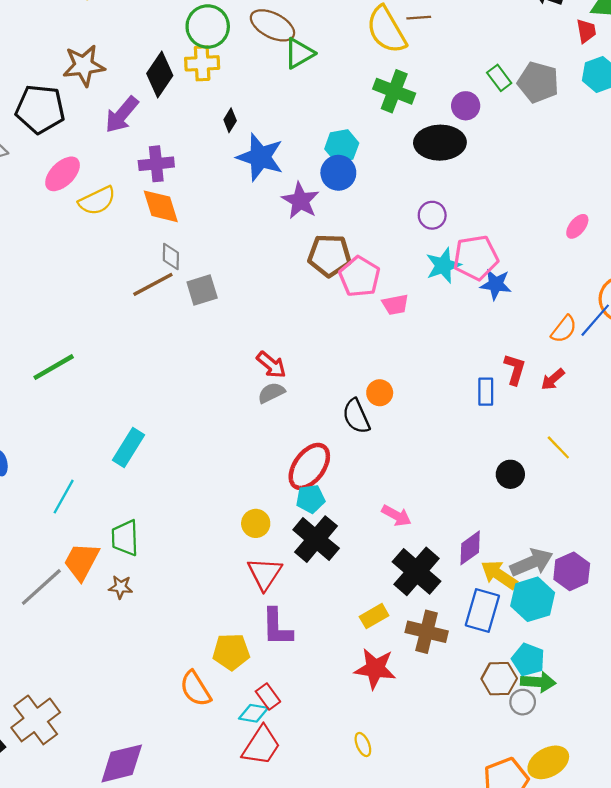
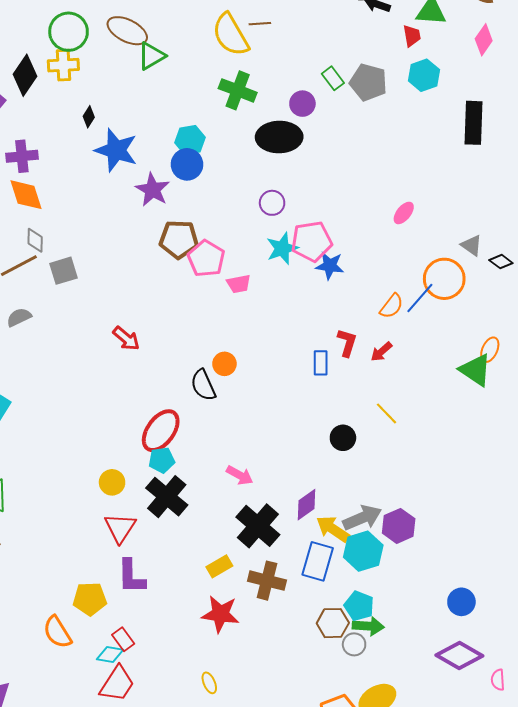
gray semicircle: (271, 393) -> (19, 317), moved

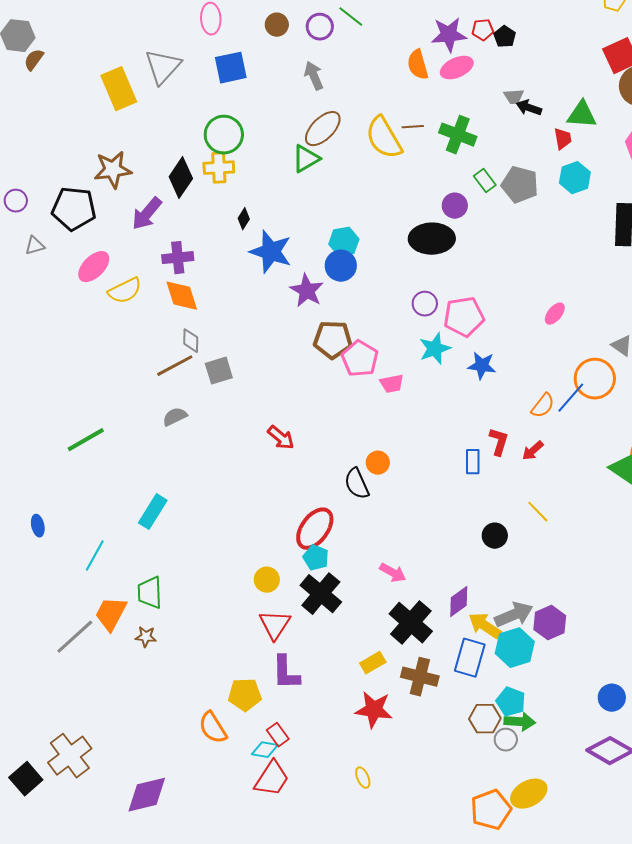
brown ellipse: (127, 31) -> (323, 129), moved, turned -72
green cross: (238, 90) -> (458, 135), moved
pink pentagon: (312, 241) -> (464, 317), moved
cyan pentagon: (162, 460) -> (316, 558), turned 30

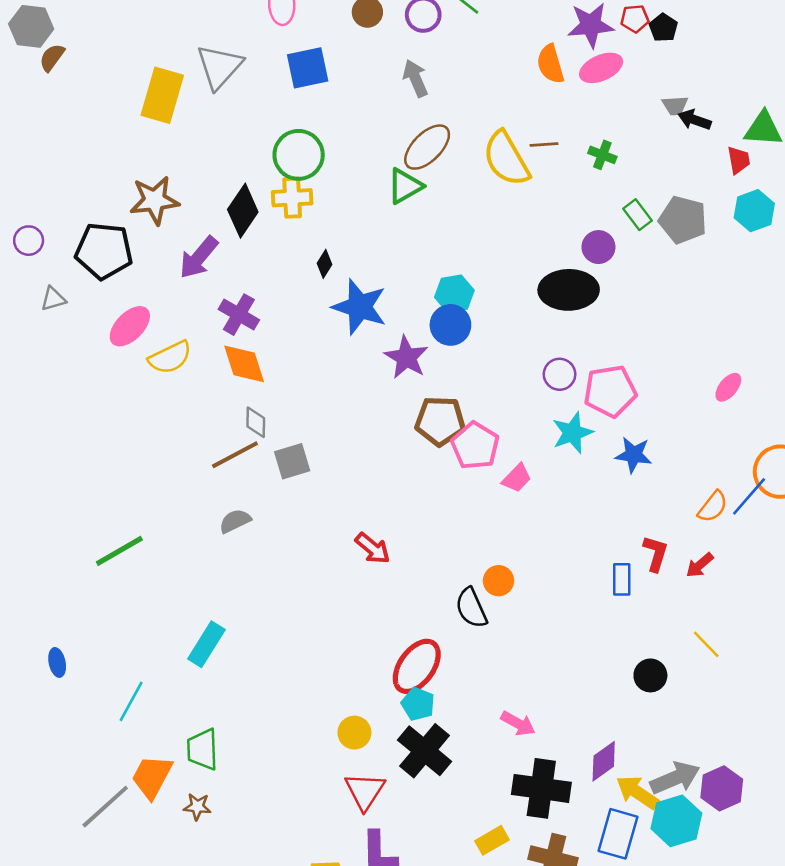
yellow rectangle: (119, 89) -> (162, 95), turned 39
green cross: (458, 135) -> (602, 155), size x0.6
purple cross: (178, 258) -> (239, 315), turned 36
pink trapezoid: (392, 384) -> (517, 478), turned -35
black cross: (411, 623) -> (541, 788), turned -33

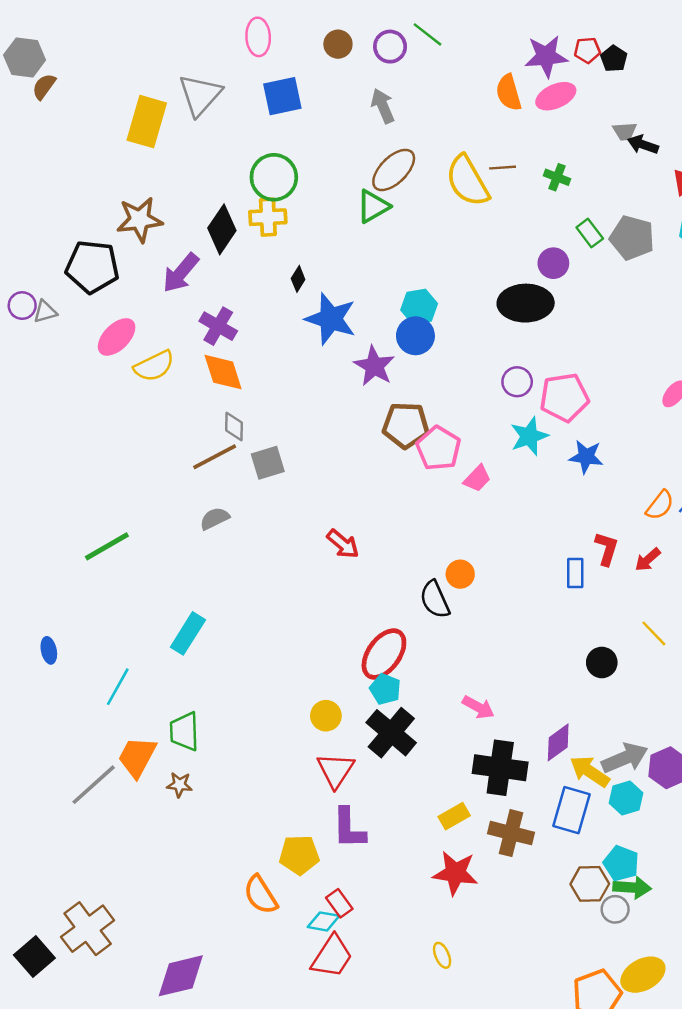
purple circle: (29, 241) -> (22, 306), moved
cyan hexagon: (676, 821) -> (626, 798), size x0.7

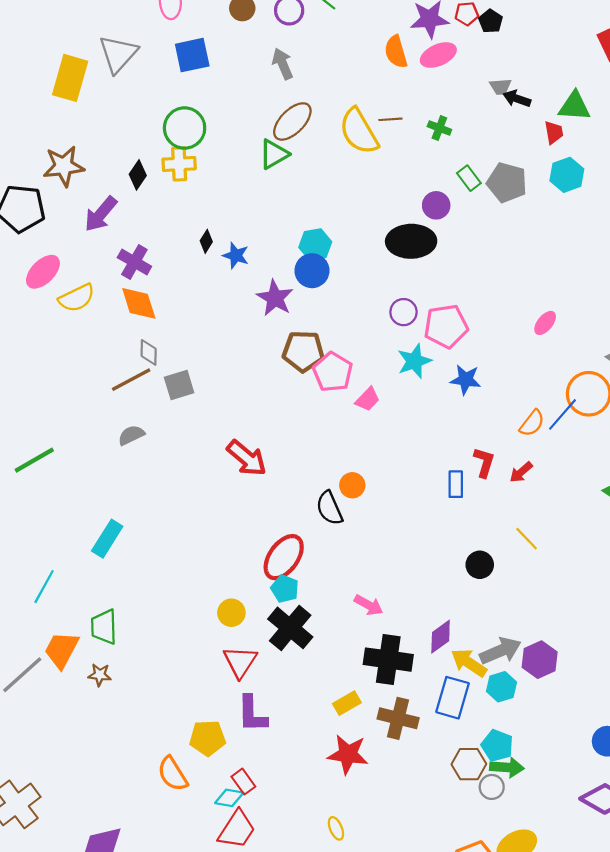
black diamond: (222, 229) -> (138, 175), size x0.7
black diamond: (298, 279) -> (206, 241), moved
blue star: (331, 319) -> (236, 255), size x0.6
red arrow: (343, 544) -> (247, 458), size x1.4

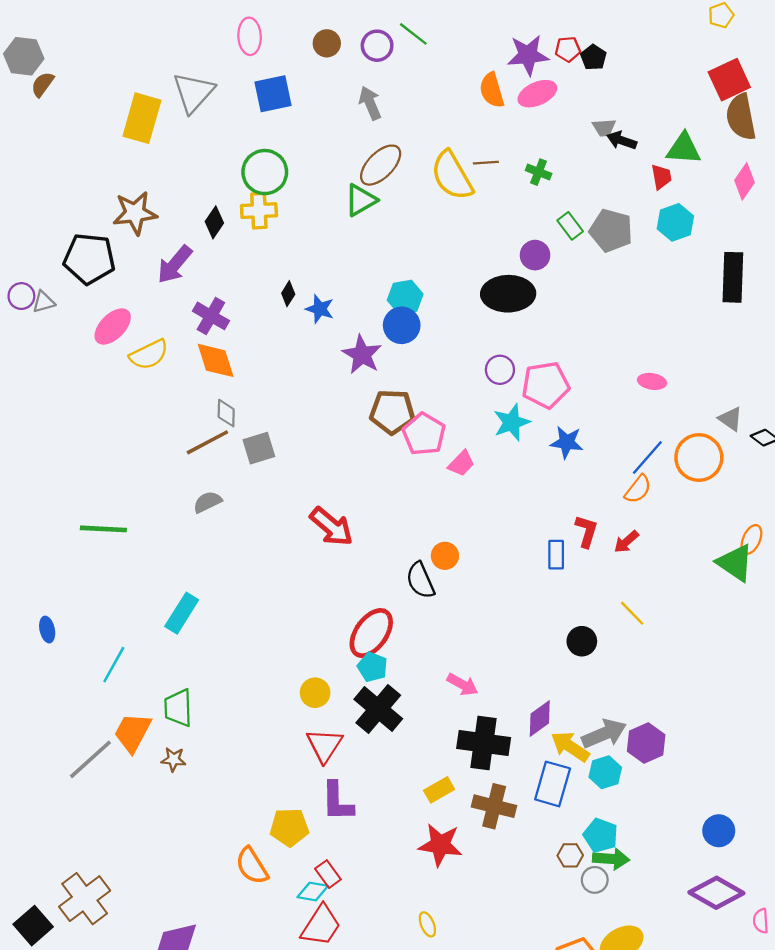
pink ellipse: (545, 323) -> (652, 381), turned 60
blue line: (563, 414) -> (647, 458), moved
green line: (34, 460) -> (103, 529), turned 33
brown hexagon: (469, 764) -> (570, 855), size x0.7

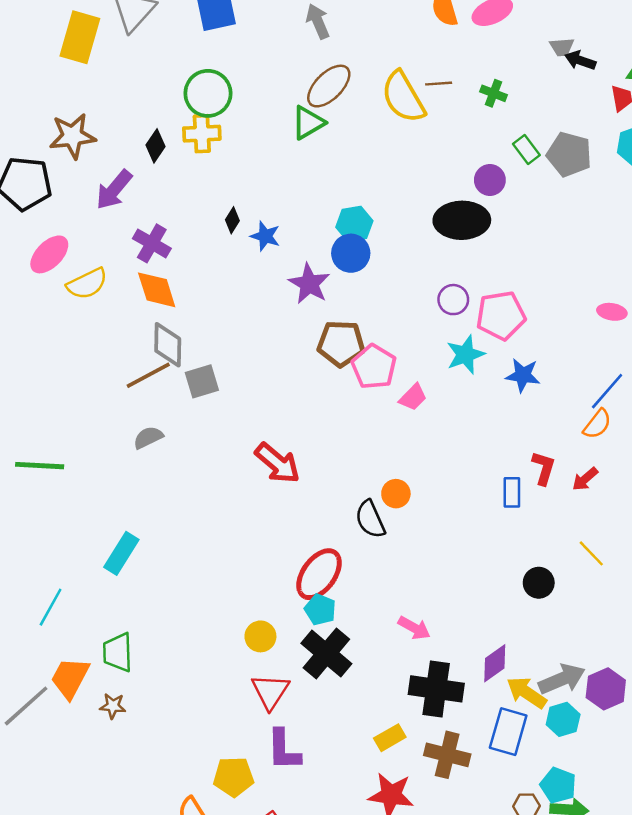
gray diamond: (226, 413) -> (168, 345), size x1.5

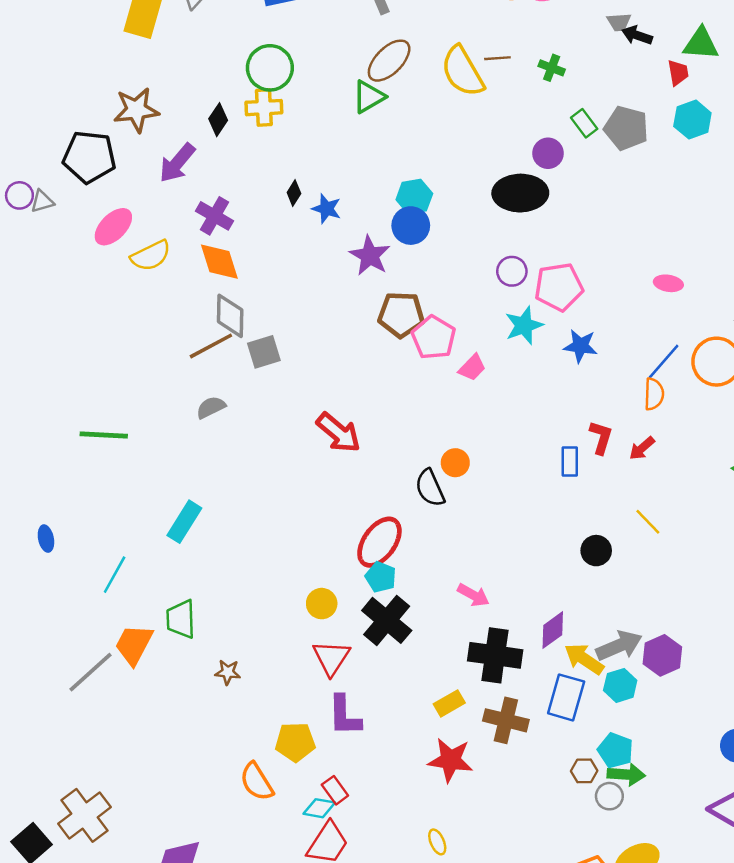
orange semicircle: (597, 424) -> (654, 394), turned -36
brown star: (113, 706) -> (228, 672), moved

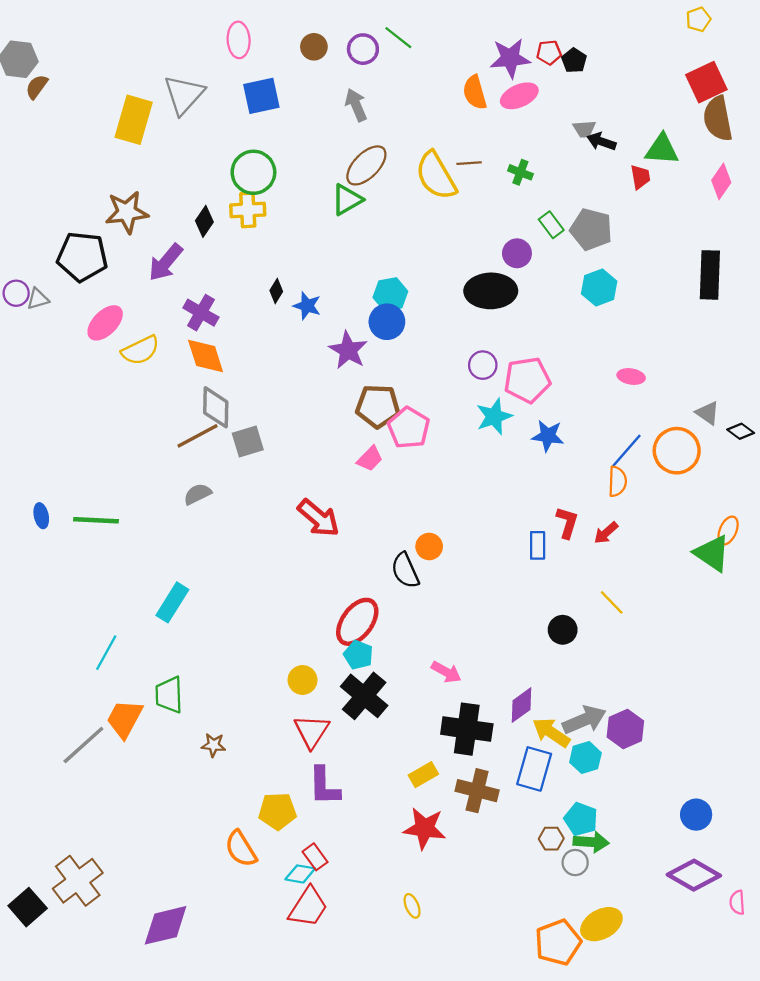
cyan hexagon: (692, 120) -> (599, 288), moved
pink trapezoid: (472, 368) -> (370, 459), moved
blue ellipse: (46, 539) -> (41, 516), moved

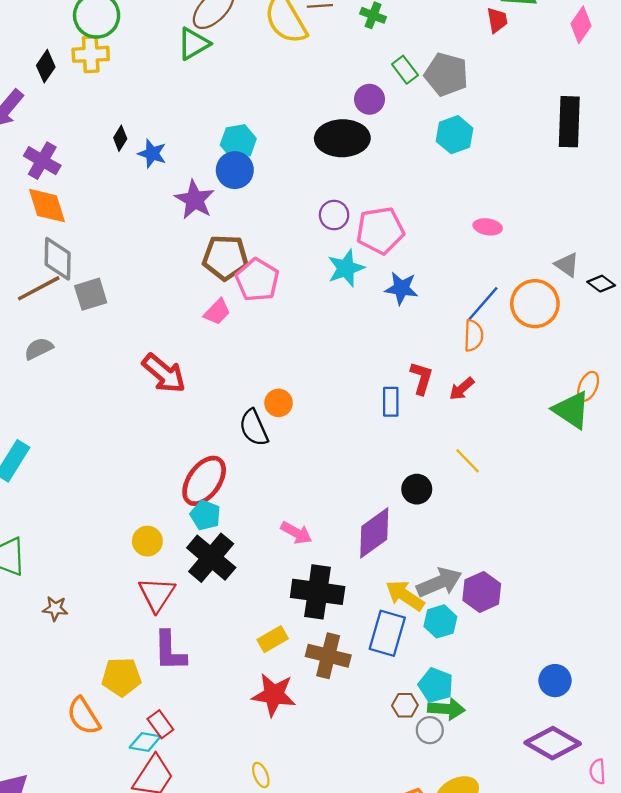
purple diamond: (522, 705) -> (374, 533), moved, size x1.4

